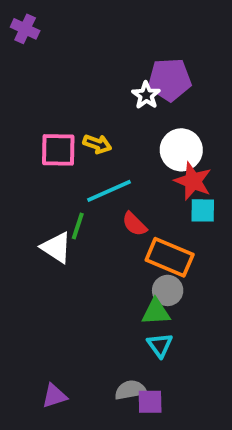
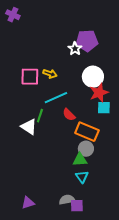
red star: (193, 181) -> (99, 93), turned 30

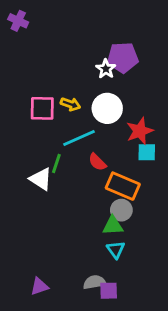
white circle: (93, 77) -> (107, 108), moved

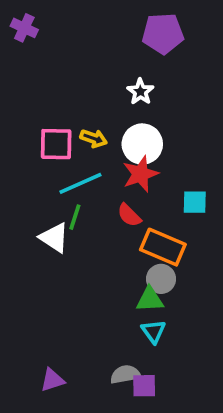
purple pentagon: (123, 58) -> (163, 34), moved
red star: (140, 131) -> (140, 174), moved
cyan line: (79, 138) -> (80, 183), moved

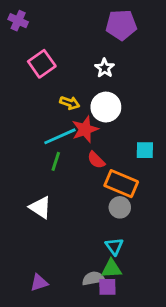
pink square: (56, 144) -> (42, 64), moved, turned -36
red star: (140, 174) -> (85, 129), moved
white triangle: (54, 238) -> (40, 207), moved
green triangle: (150, 300) -> (111, 269), moved

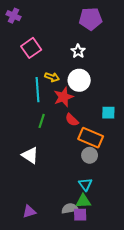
cyan line: (60, 136) -> (37, 90), moved, turned -70

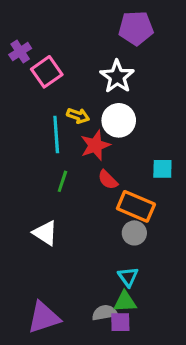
purple cross: (13, 16) -> (20, 52), moved, turned 32
white star: (78, 51) -> (117, 77), size x1.5
purple triangle: (29, 212) -> (44, 317), size x1.6

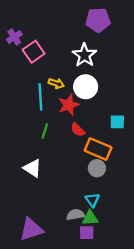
gray semicircle: (105, 313) -> (75, 215), moved

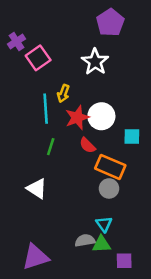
purple pentagon: (98, 20) -> (110, 22), turned -30
yellow arrow: (56, 83) -> (63, 93), turned 91
white circle: (86, 87) -> (101, 116), moved
purple square: (87, 233) -> (124, 261), moved

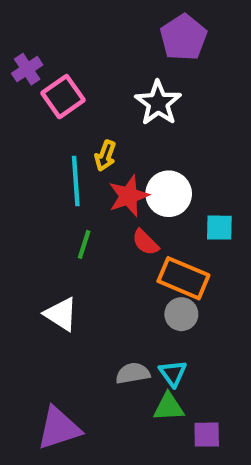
gray semicircle: (85, 240) -> (133, 373), moved

